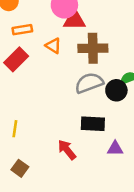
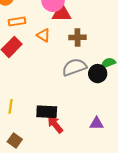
brown cross: (93, 48) -> (77, 37), size x0.7
black rectangle: (93, 124) -> (47, 112), moved

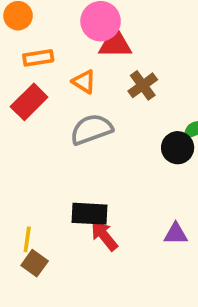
brown cross: (77, 37) -> (143, 85), turned -35
gray semicircle: (74, 67) -> (91, 129), moved
yellow line: (11, 106) -> (27, 239), moved

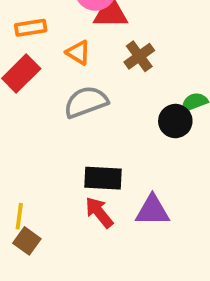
black rectangle: (90, 214) -> (103, 178), moved
purple triangle: (176, 234) -> (152, 210), moved, size x1.4

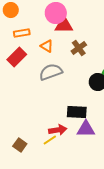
black rectangle: (103, 178) -> (77, 112), moved
red arrow: (99, 212) -> (58, 130), turned 120
yellow line: (19, 216) -> (50, 140), moved, turned 48

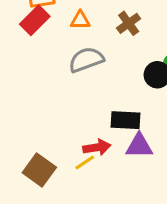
orange triangle: (47, 46) -> (80, 20), turned -32
red rectangle: (17, 57) -> (35, 20), moved
brown square: (20, 145) -> (39, 170), size x1.5

